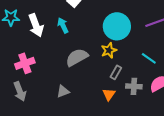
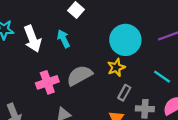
pink cross: (25, 63) -> (47, 82), moved

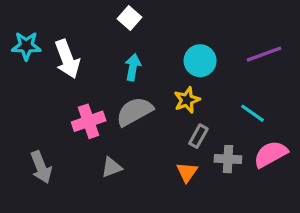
cyan arrow: (63, 39) -> (133, 67), moved, turned 36
cyan circle: (125, 40) -> (200, 61), size x0.7

